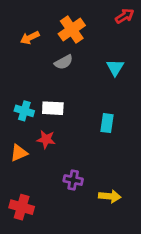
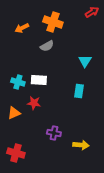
orange cross: (72, 30) -> (53, 22), turned -36
cyan triangle: (115, 68) -> (85, 61), moved

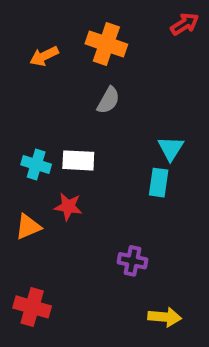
gray semicircle: (47, 46) -> (108, 100), moved, turned -32
cyan triangle: (85, 61) -> (171, 148), moved
purple cross: (54, 133) -> (132, 261), moved
yellow arrow: (81, 145) -> (165, 317), moved

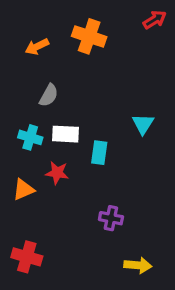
gray semicircle: (108, 100) -> (49, 95), moved
cyan rectangle: (159, 183) -> (99, 153), moved

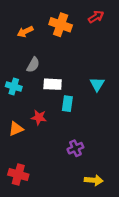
red arrow: (155, 20) -> (96, 17), moved
white rectangle: (66, 134) -> (53, 84), moved
cyan cross: (30, 137) -> (14, 86), moved
purple cross: (111, 218) -> (75, 148), turned -35

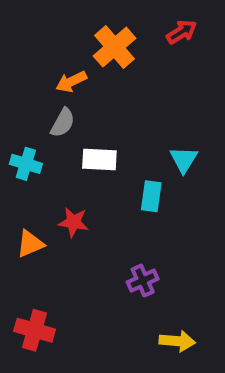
orange cross: (61, 25) -> (115, 47), turned 30
orange arrow: (25, 32) -> (71, 82), moved
cyan rectangle: (67, 104) -> (151, 196), moved

